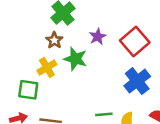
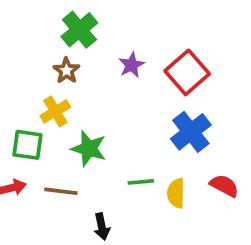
green star: (75, 59) -> (89, 149), moved

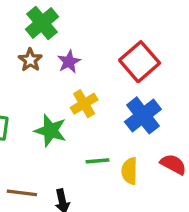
purple star: (131, 65) -> (69, 62), moved
yellow cross: (55, 111) -> (84, 104), moved
brown line: (61, 191) -> (22, 193), moved

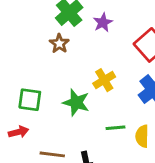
purple star: (69, 62) -> (103, 22), moved

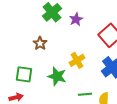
brown star: (59, 44) -> (40, 43), moved

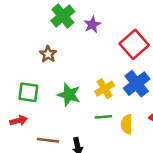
yellow cross: (77, 60) -> (105, 89), moved

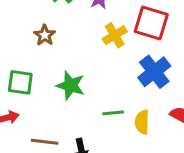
red square: (134, 44) -> (151, 23), turned -32
yellow cross: (105, 89) -> (115, 35), moved

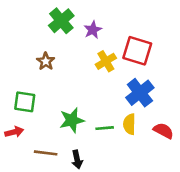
green star: (71, 85) -> (72, 120), moved, turned -30
yellow semicircle: (142, 122) -> (129, 124), moved

